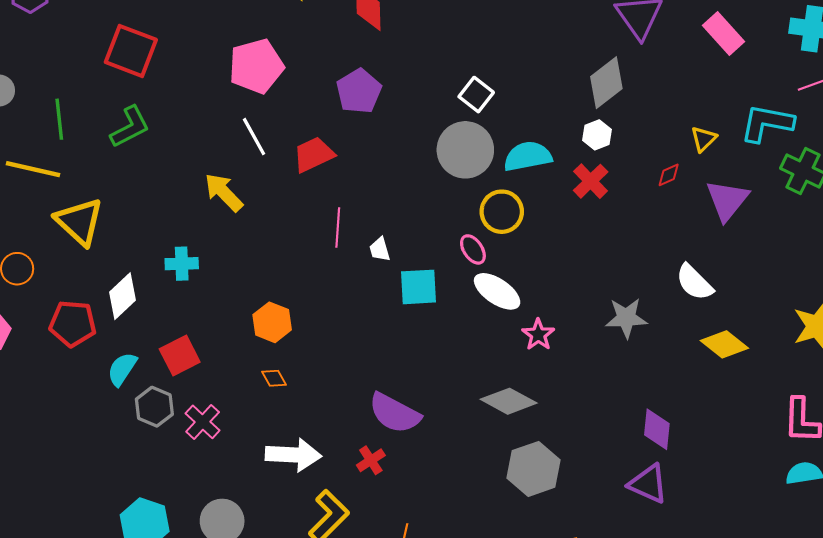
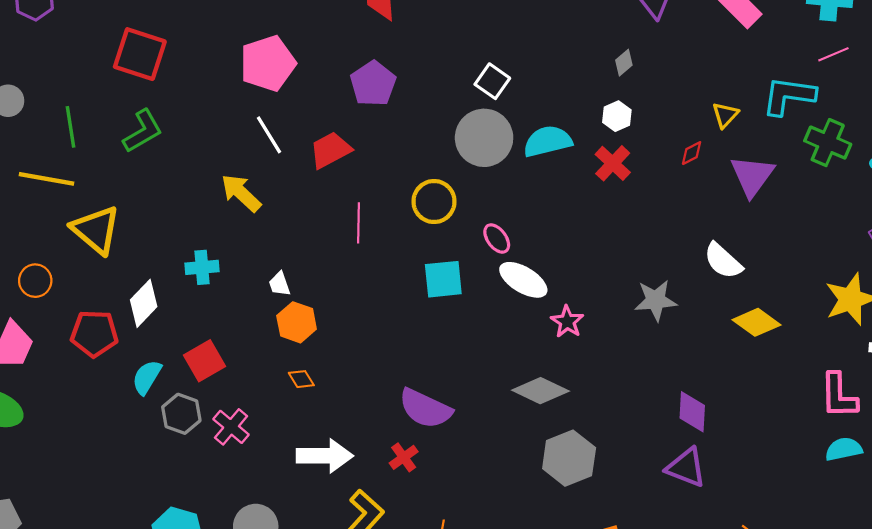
gray diamond: (606, 83) -> (624, 63), size x0.5
yellow circle: (502, 212) -> (434, 202), moved
white trapezoid: (380, 249) -> (279, 284), moved

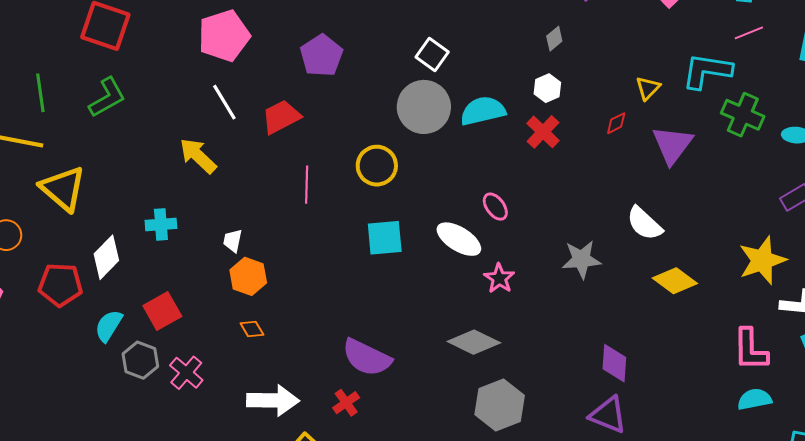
pink ellipse: (497, 238) -> (495, 207), moved
white trapezoid: (279, 284) -> (233, 241), turned 30

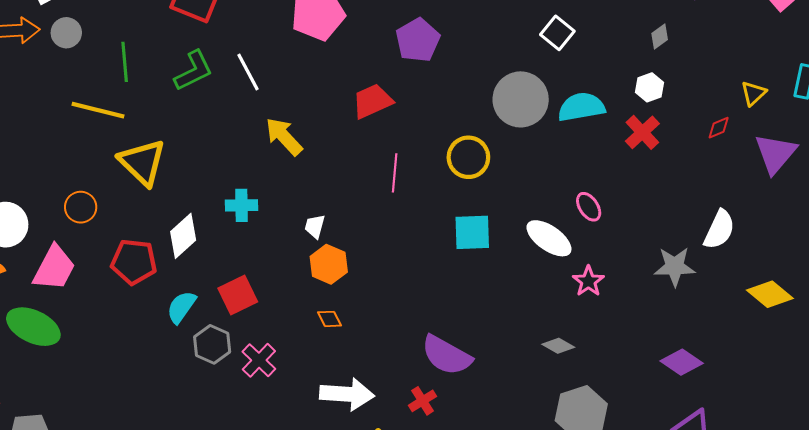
white square: (432, 55) -> (557, 33), moved
white line: (224, 102) -> (248, 72), moved
white semicircle: (644, 223) -> (719, 230), moved, turned -111
gray diamond: (474, 342) -> (558, 346), size x0.6
purple diamond: (614, 363) -> (682, 362), moved, turned -63

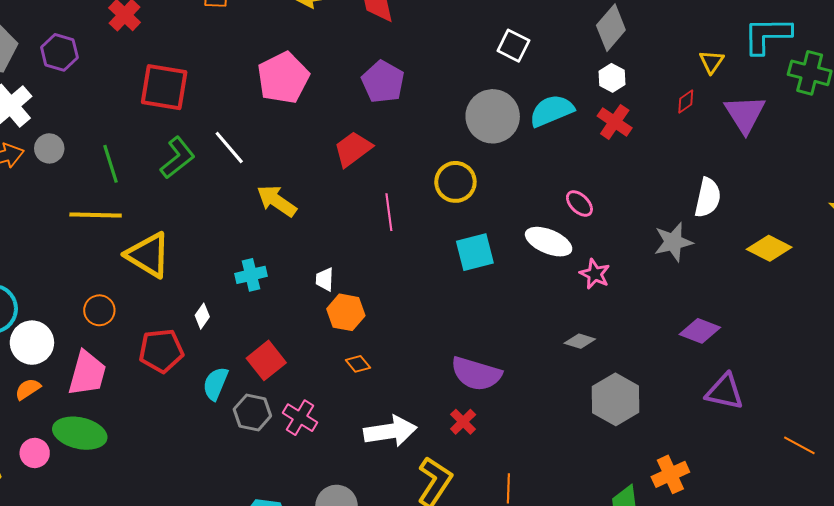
gray diamond: (660, 36) -> (611, 28), size x1.8
white diamond: (183, 236) -> (202, 316), size x0.6

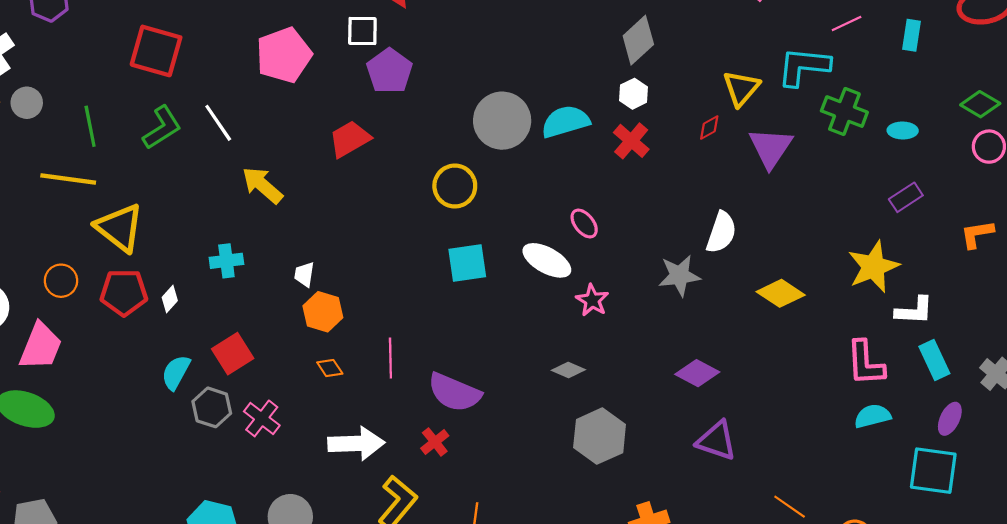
white square: (513, 46) -> (362, 31), moved, turned -32
yellow triangle: (712, 62) -> (741, 88), size x1.4
pink line: (389, 212) -> (390, 358), moved
red pentagon: (161, 351) -> (124, 292), moved

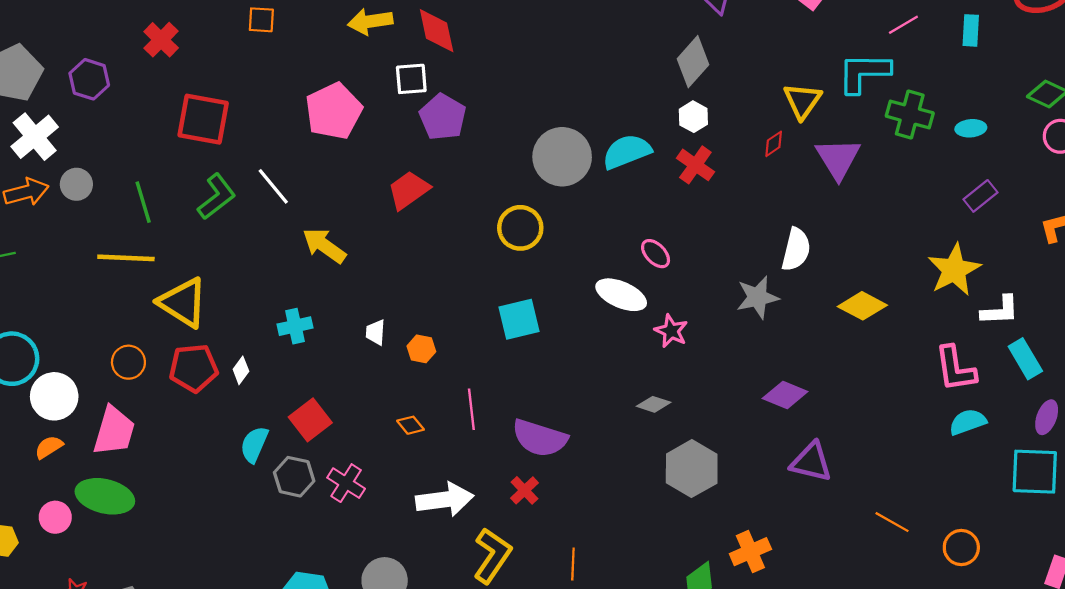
cyan square: (467, 263) -> (519, 319), moved
orange hexagon: (323, 312) -> (421, 349), moved, size x0.7

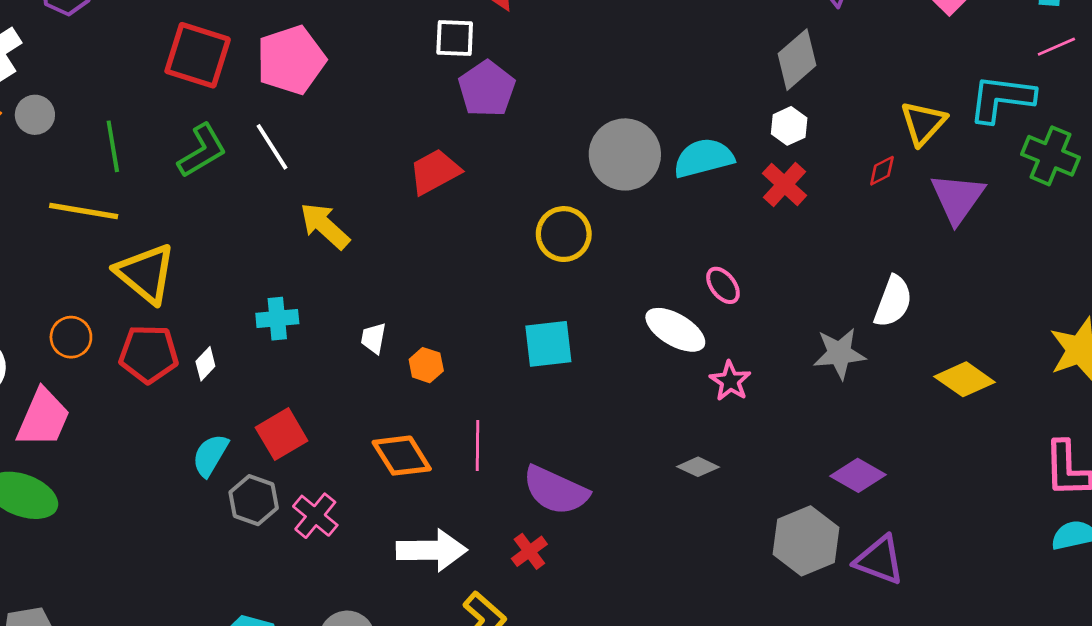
pink pentagon: (334, 111) -> (291, 60), moved
orange diamond: (411, 425) -> (402, 456), size x1.8
gray hexagon: (692, 469) -> (806, 541), moved

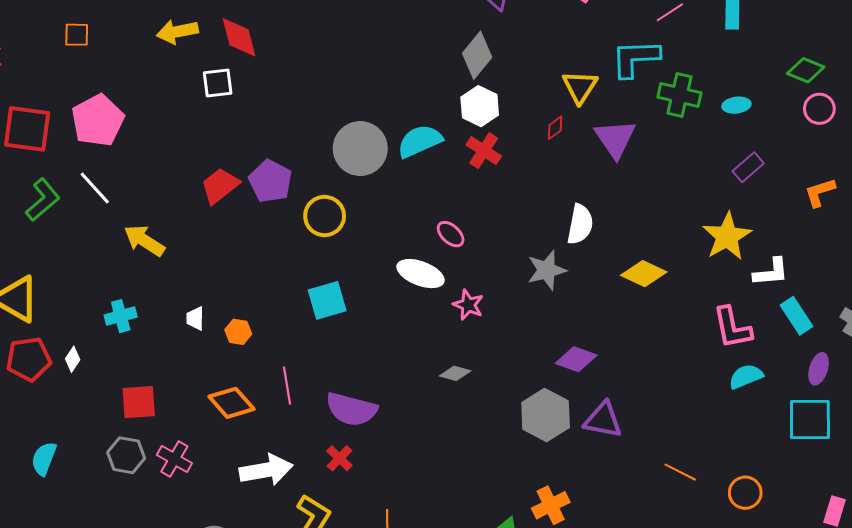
purple pentagon: (487, 89) -> (270, 181), moved
white hexagon: (789, 126) -> (480, 106), size x1.4
red square: (282, 434) -> (139, 402), turned 36
cyan semicircle: (210, 455) -> (44, 459), moved

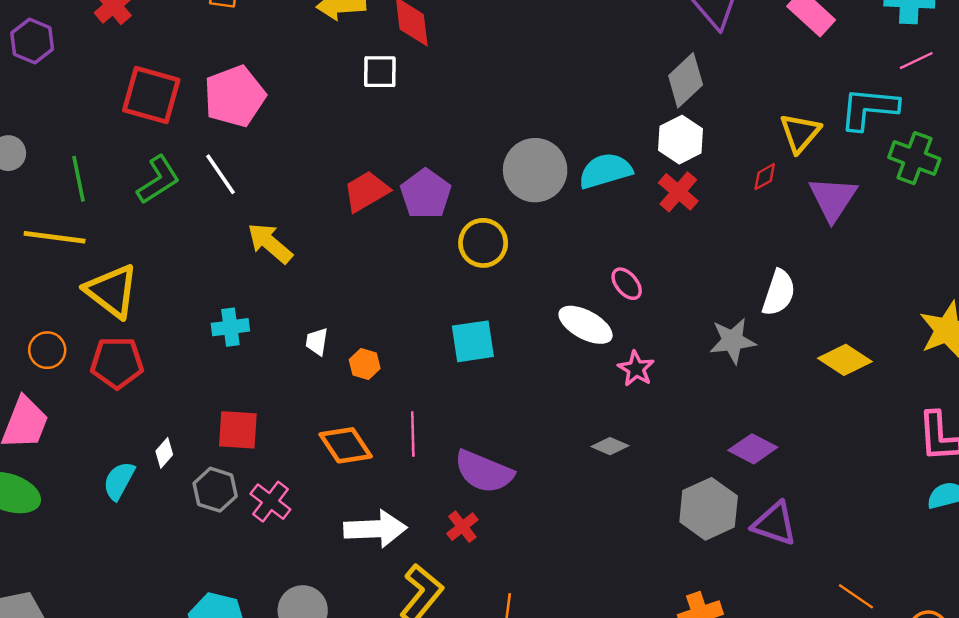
white diamond: (73, 359) -> (164, 453), moved

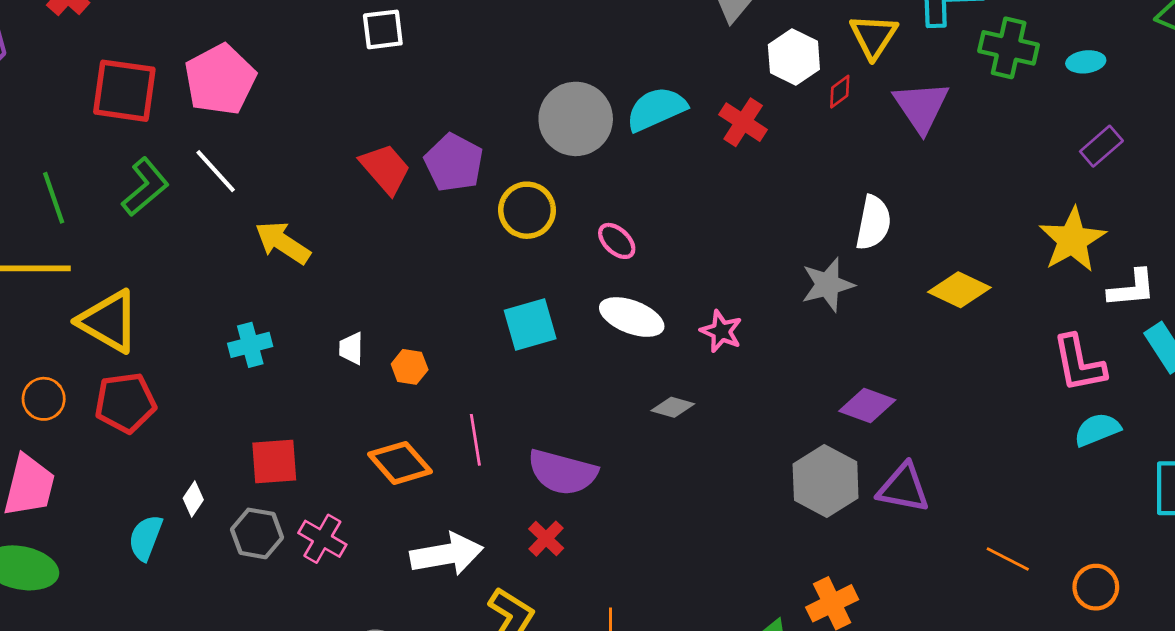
white hexagon: (681, 140) -> (794, 57), moved
red trapezoid: (366, 191) -> (385, 169), turned 87
pink ellipse: (627, 284) -> (617, 241), moved
white ellipse: (586, 325) -> (632, 317), moved
gray diamond: (610, 446) -> (673, 407), moved

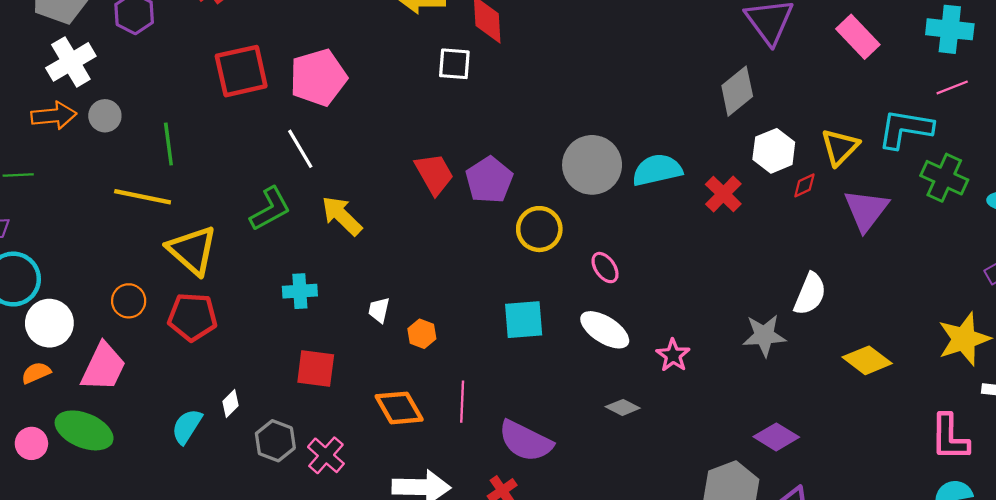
red square: (124, 91) -> (241, 71), turned -32
green L-shape: (145, 187) -> (270, 209), moved
red square: (274, 462) -> (316, 369), moved

